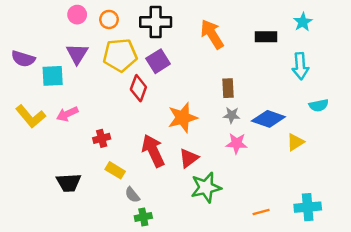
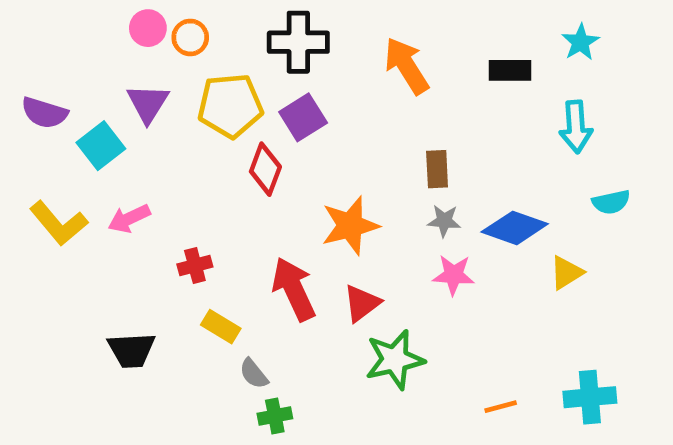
orange circle: (109, 19) -> (190, 37), moved
cyan square: (53, 76) -> (101, 146), turned -35

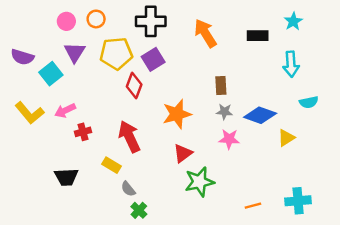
pink circle: (148, 28) -> (66, 21), moved
red cross: (195, 266) -> (83, 132), moved
red arrow: (294, 289) -> (129, 137), moved
green cross: (275, 416) -> (139, 210), turned -35

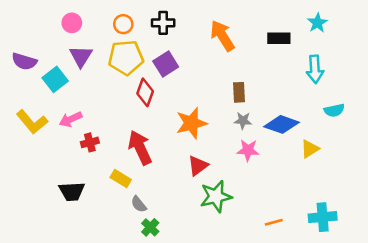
orange circle: (96, 19) -> (123, 24), moved
black cross: (151, 21) -> (163, 23), size x0.7

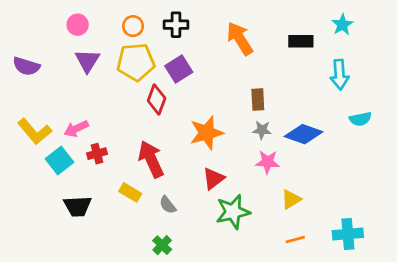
cyan square: (55, 79) -> (60, 161), moved
yellow triangle: (310, 149) -> (291, 199), moved
gray semicircle: (139, 204) -> (168, 205), moved

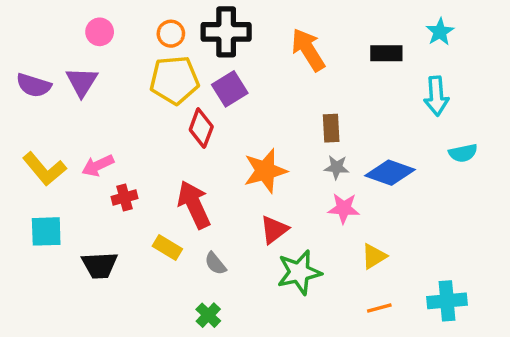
black cross: (176, 25) -> (226, 32), size x1.5
purple triangle: (87, 61) -> (82, 82), moved
cyan square: (60, 161) -> (46, 231), moved, turned 36

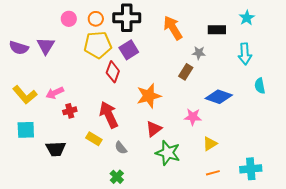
pink circle: (100, 32) -> (69, 19), moved
brown rectangle: (331, 128) -> (186, 72), turned 35
cyan semicircle: (463, 153) -> (260, 86), turned 91
gray star: (337, 167) -> (199, 53), moved
green star: (299, 272) -> (168, 153), turned 30

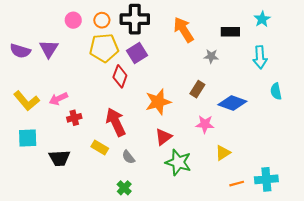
brown rectangle: (186, 72) -> (197, 89), moved
orange line: (213, 173) -> (237, 184), moved

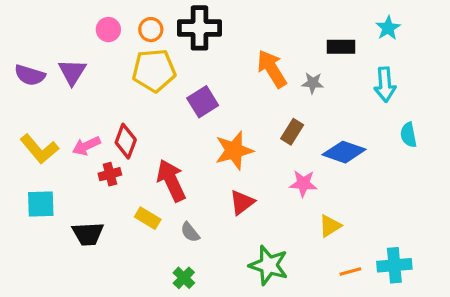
orange arrow: (184, 30) -> (272, 69), moved
purple square: (137, 53) -> (203, 102), moved
red diamond: (120, 76) -> (126, 141), moved
green star: (178, 162) -> (269, 265), moved

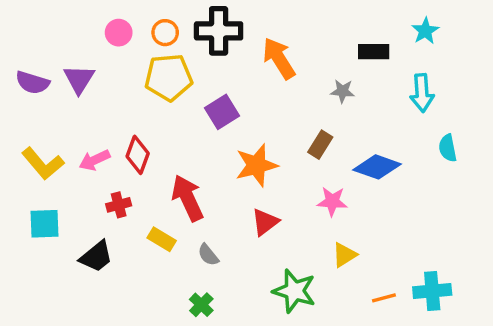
orange arrow: (272, 69) -> (279, 58), moved
red cross: (110, 174) -> (119, 205), moved
yellow triangle: (330, 226) -> (344, 255), moved
black trapezoid: (88, 234) -> (96, 257), turned -36

